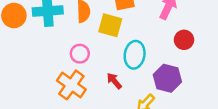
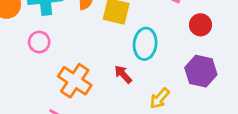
pink circle: (80, 54) -> (39, 42), moved
purple hexagon: (167, 78) -> (201, 71), moved

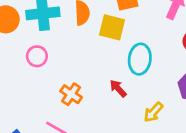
orange cross: (75, 81) -> (71, 94), size x0.7

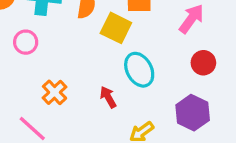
cyan ellipse: (140, 59) -> (139, 70), turned -48

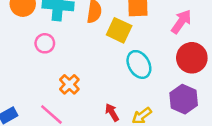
red circle: (203, 63) -> (192, 58), size x1.5
red arrow: (108, 97) -> (112, 112), moved

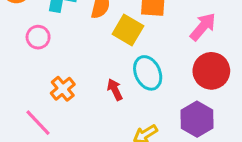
red arrow: (112, 112) -> (115, 90), moved

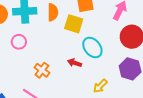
red arrow: (115, 90) -> (74, 63), turned -32

